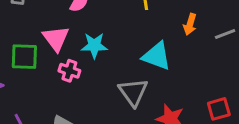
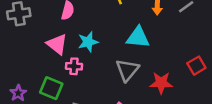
green square: (24, 57) -> (51, 88), moved, turned 35
gray triangle: (133, 92) -> (127, 70), turned 30

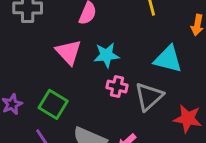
pink cross: (74, 66) -> (117, 86), moved

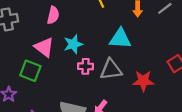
gray triangle: (149, 97) -> (111, 70), turned 45
green square: (53, 104) -> (30, 71), moved

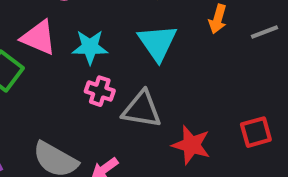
cyan triangle: (120, 39) -> (158, 43), moved, turned 35
pink triangle: (44, 47) -> (39, 38), turned -30

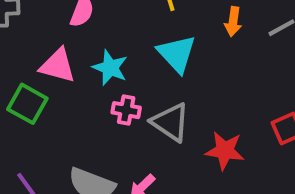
cyan star: (90, 47) -> (110, 68), turned 30
gray triangle: (142, 109) -> (170, 122), turned 33

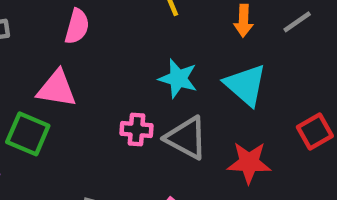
cyan triangle: (177, 54) -> (246, 85), moved
cyan star: (110, 68) -> (178, 78), moved

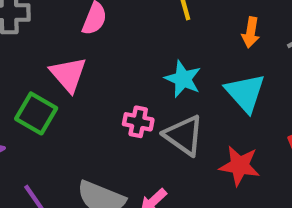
pink triangle: (57, 89) -> (68, 74), turned 33

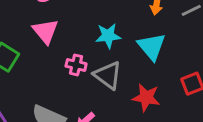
pink triangle: (68, 74) -> (45, 31), moved
cyan star: (183, 79) -> (108, 36), turned -30

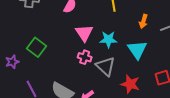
pink triangle: (45, 31) -> (84, 33), moved

